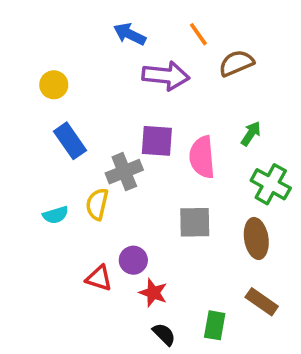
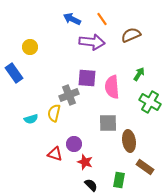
orange line: (198, 34) -> (102, 19), moved
blue rectangle: (70, 141) -> (14, 73), moved
brown ellipse: (256, 238) -> (129, 141), moved

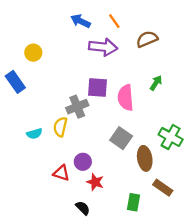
green cross: (150, 102) -> (171, 137), moved
gray square: (108, 123) -> (121, 138), turned 36
black semicircle: (91, 185) -> (83, 208), moved

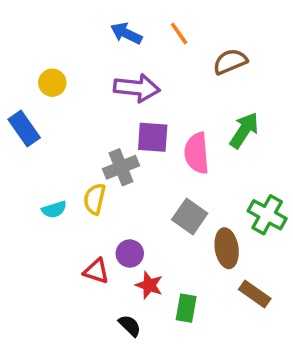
purple arrow: (103, 47) -> (137, 88), moved
green arrow: (156, 83) -> (244, 130), size x1.5
green rectangle: (133, 202) -> (186, 308), moved

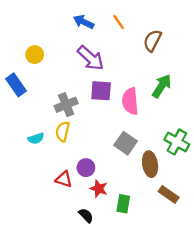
brown semicircle: (230, 62) -> (152, 41), turned -40
purple arrow: (137, 88) -> (91, 58), turned 36
gray cross: (121, 167) -> (66, 105), moved

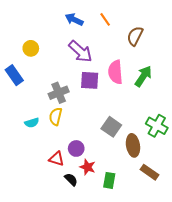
pink semicircle: (130, 101) -> (115, 72), moved
black semicircle: (86, 215) -> (71, 179), moved

